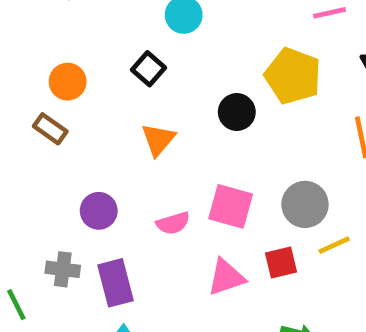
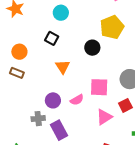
yellow pentagon: (293, 76) -> (112, 27), turned -30
purple circle: (99, 211) -> (53, 100), moved
gray cross: (63, 269) -> (38, 119), moved

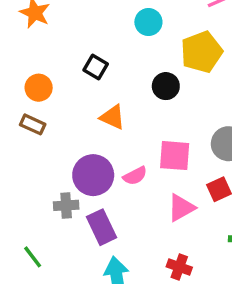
cyan circle: (61, 13) -> (148, 22), moved
orange triangle: (63, 67) -> (113, 117), turned -35
purple circle: (53, 100) -> (93, 175), size x1.5

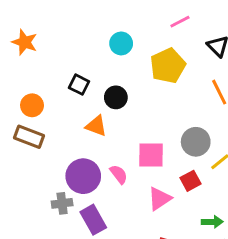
black circle: (166, 86) -> (116, 97), moved
brown rectangle: (33, 124) -> (29, 137), size x1.4
pink semicircle: (135, 176) -> (119, 174), turned -96

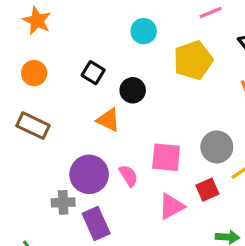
orange circle: (32, 105) -> (34, 73), moved

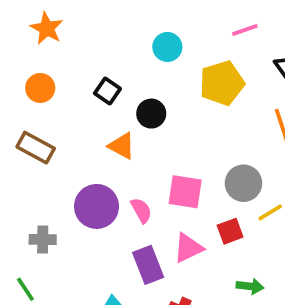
gray cross: (63, 202) -> (43, 240), moved
purple rectangle: (96, 223) -> (148, 265), moved

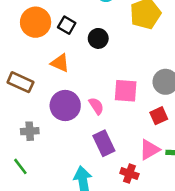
orange circle: (40, 88) -> (36, 22), moved, size x1.5
orange triangle: (122, 146) -> (60, 63), moved
brown rectangle: (36, 148) -> (20, 82), moved
pink triangle: (188, 248) -> (149, 150), moved

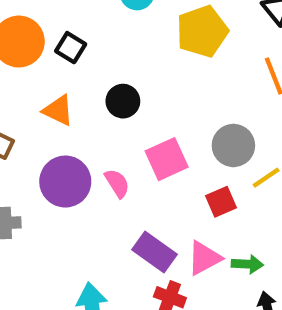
black circle: (98, 38) -> (123, 101), moved
pink square: (126, 91) -> (167, 159), turned -30
purple rectangle: (104, 143) -> (154, 252), moved, turned -30

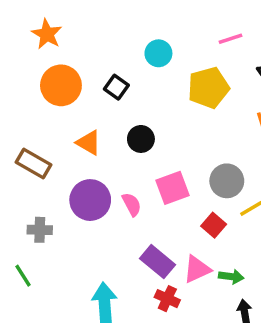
black square: (71, 48) -> (116, 87), moved
red square: (221, 202) -> (214, 225), turned -30

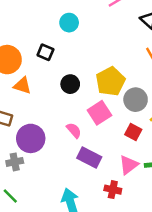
yellow pentagon: (208, 88) -> (110, 81), moved
orange triangle: (89, 143) -> (22, 85), moved
purple circle: (90, 200) -> (31, 138), moved
purple rectangle: (157, 262) -> (89, 158), moved

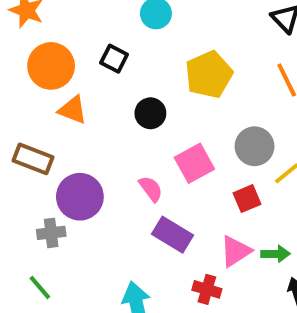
yellow pentagon: (110, 81) -> (209, 75), moved
red square: (133, 132) -> (247, 199), turned 35

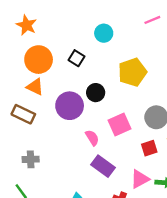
orange triangle: (73, 110) -> (35, 87), moved
purple circle: (80, 197) -> (70, 106), moved

